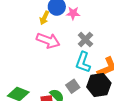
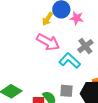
cyan L-shape: (83, 62) -> (70, 61), moved, turned 105
gray square: (73, 86) -> (66, 91), turned 32

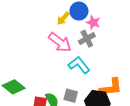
gray cross: (85, 46) -> (87, 39), moved

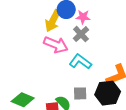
yellow arrow: (63, 18) -> (53, 21), size x1.5

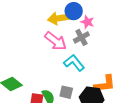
yellow arrow: (53, 21) -> (59, 18), turned 40

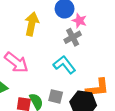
yellow arrow: (59, 18) -> (32, 24), moved, turned 110
pink arrow: (56, 41) -> (16, 62), moved

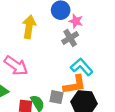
cyan L-shape: (64, 65) -> (82, 67), moved
orange L-shape: (97, 88) -> (75, 85), moved

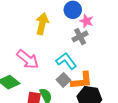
cyan L-shape: (82, 67) -> (66, 61), moved
gray square: (56, 97) -> (63, 80), moved, turned 32

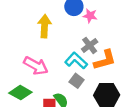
gray cross: (80, 36) -> (90, 45), moved
orange L-shape: (82, 81) -> (105, 60), moved

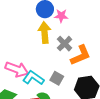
yellow arrow: (45, 26) -> (45, 33), moved
cyan L-shape: (76, 61) -> (33, 78), moved

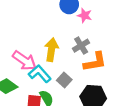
yellow arrow: (45, 33) -> (51, 50), moved

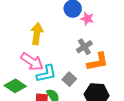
yellow arrow: (51, 50) -> (37, 34), moved
cyan L-shape: (40, 74) -> (46, 74), turned 120

